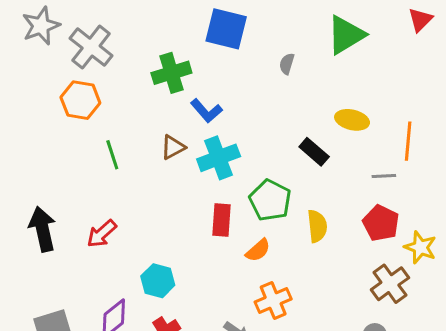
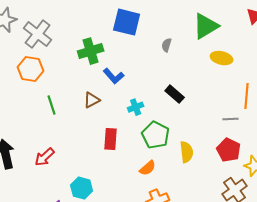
yellow ellipse: (352, 120) -> (222, 58), moved
black rectangle: (314, 152) -> (175, 94), moved
cyan cross: (219, 158) -> (136, 107), moved, size x0.6
red rectangle: (222, 220) -> (111, 139), moved

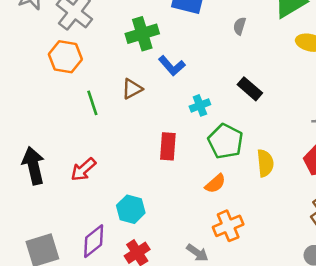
brown triangle: (92, 100) -> (132, 89), moved

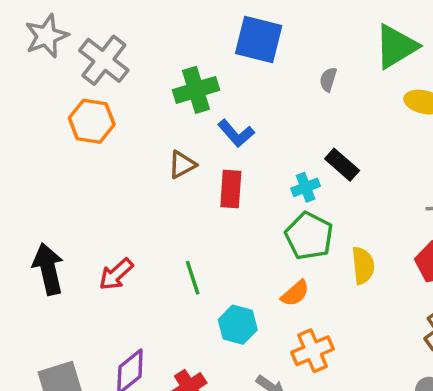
green line: (92, 103) -> (193, 278), moved
cyan cross: (200, 105) -> (306, 187), moved
red rectangle: (168, 146) -> (231, 189), moved
cyan hexagon: (131, 209) -> (238, 325), moved

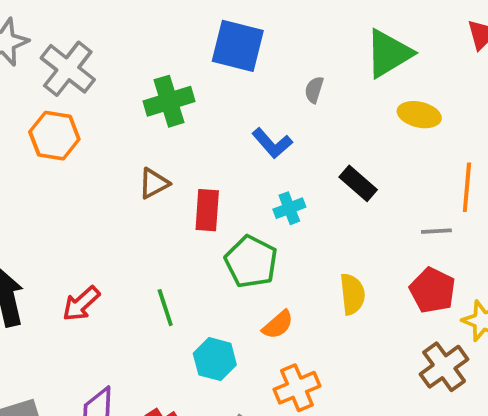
blue L-shape: (236, 133) -> (272, 143), moved
black rectangle: (342, 165) -> (358, 183), moved
green pentagon: (309, 236) -> (251, 262), moved

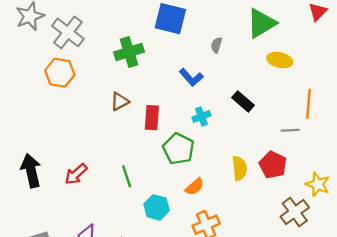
red pentagon: (433, 290) -> (273, 165), moved

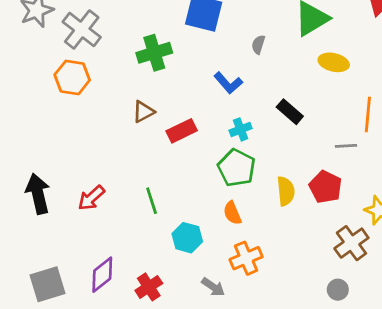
red rectangle: (152, 118) -> (182, 131), turned 60
green pentagon: (178, 149) -> (236, 168), moved
orange semicircle: (195, 187) -> (232, 213), turned 108

